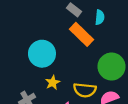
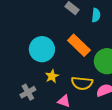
orange rectangle: (82, 34) -> (79, 45), moved

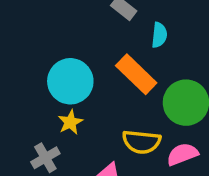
cyan semicircle: (96, 15) -> (159, 35), moved
yellow star: (52, 76) -> (70, 122), moved

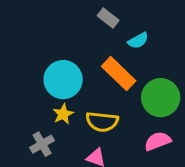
cyan semicircle: (159, 35) -> (138, 41), turned 55
yellow semicircle: (141, 142) -> (102, 122), moved

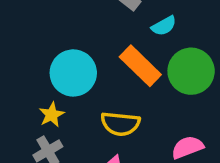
green circle: (161, 98) -> (191, 71), moved
yellow star: (63, 114) -> (52, 115), moved

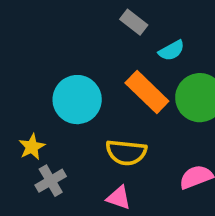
yellow star: (52, 115) -> (32, 147), moved

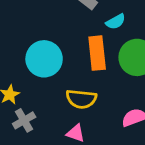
orange rectangle: (147, 92) -> (97, 53), turned 40

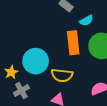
cyan circle: (44, 59) -> (36, 61), moved

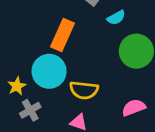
orange rectangle: (73, 43) -> (62, 35), moved, turned 30

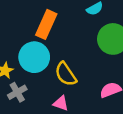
yellow semicircle: (84, 90) -> (66, 74), turned 50

